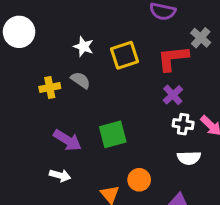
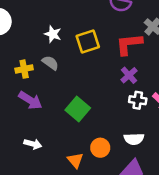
green square: (113, 134) -> (78, 109), turned -35
purple arrow: (67, 140) -> (30, 100), moved
white semicircle: (189, 158) -> (134, 139), moved

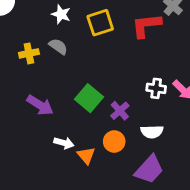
purple cross: (129, 75) -> (120, 111), moved
purple arrow: (30, 100) -> (40, 105), moved
white arrow: (33, 144) -> (64, 143), moved

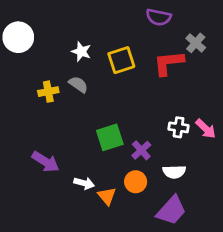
green square: (89, 98) -> (110, 137), turned 32
purple arrow: (40, 105) -> (45, 162), moved

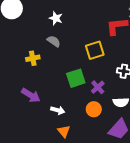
yellow square: (121, 60) -> (95, 50), moved
yellow cross: (48, 92) -> (33, 58), moved
orange triangle: (107, 196) -> (64, 131), moved

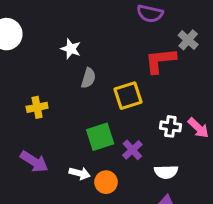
gray semicircle: (54, 41) -> (88, 78), moved, turned 72
orange circle: (94, 109) -> (106, 182), moved
white arrow: (58, 110) -> (80, 173), moved

